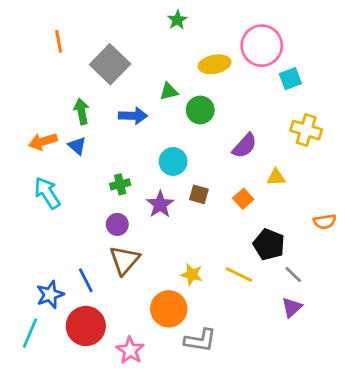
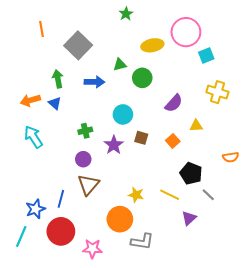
blue line: (86, 280) -> (61, 199), turned 42
purple triangle: (292, 307) -> (189, 218), moved
pink star: (130, 350) -> (92, 249), turned -30

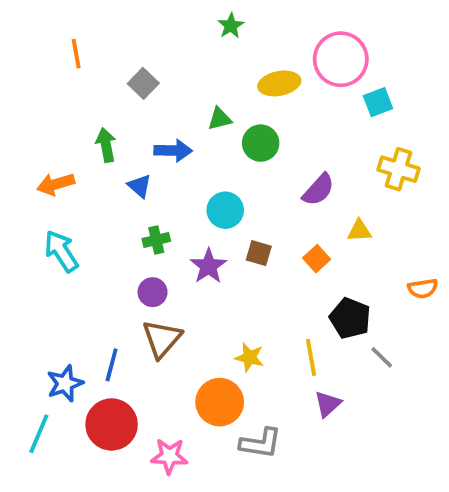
gray square: (78, 45) -> (143, 83), size x0.6
blue triangle: (55, 103) -> (140, 186), moved
yellow line: (170, 195) -> (311, 357), turned 54
purple triangle: (189, 218) -> (328, 404), moved

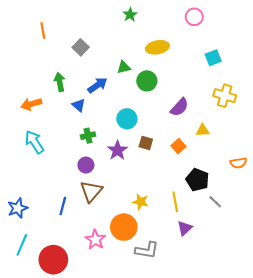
pink circle: (341, 59) -> (194, 17), moved, size x0.6
blue arrow: (173, 151) -> (97, 85), turned -36
blue star: (65, 383) -> (18, 208), moved
red circle: (112, 424) -> (53, 260), moved
pink star: (169, 456) -> (95, 240), moved, turned 30

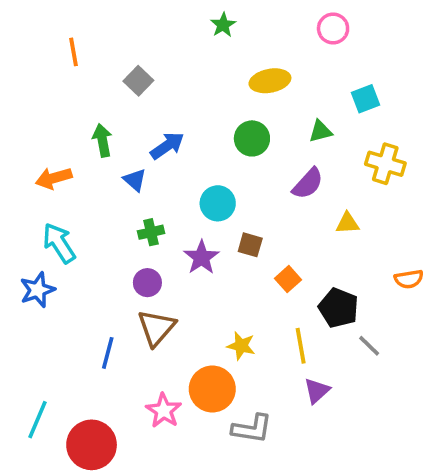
green triangle: (124, 67) -> (320, 131), moved
orange square: (178, 146) -> (288, 279), moved
blue star: (18, 208) -> (37, 290), moved

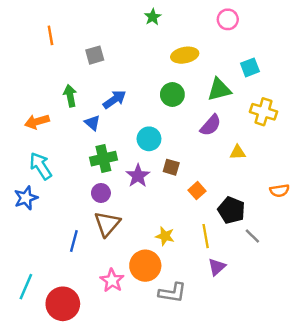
gray square: (138, 81) -> (95, 55), turned 30
green triangle: (320, 131) -> (219, 90), size x1.5
green cross: (151, 232) -> (103, 159), size x1.5

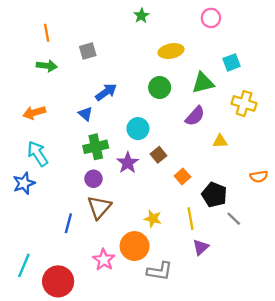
green arrow: (70, 96) -> (47, 66), moved, turned 108
brown square: (171, 167) -> (158, 155), turned 35

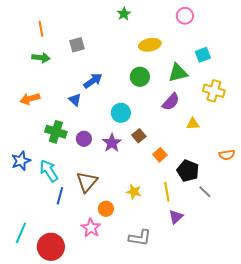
green cross: (96, 147) -> (56, 132), moved, turned 30
cyan arrow: (38, 154) -> (49, 171), moved
purple circle: (93, 179) -> (84, 139), moved
orange circle: (135, 246) -> (106, 209), moved, size x0.6

